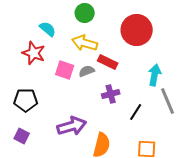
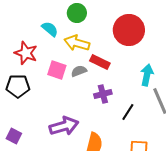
cyan semicircle: (48, 29) -> (50, 29), moved
black pentagon: (26, 100) -> (18, 86), moved

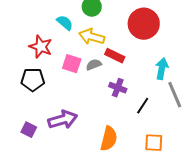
purple cross: (103, 94) -> (118, 88), turned 36
purple arrow: (64, 126) -> (63, 120), moved

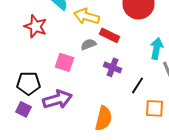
pink square: (72, 64) -> (64, 62), moved
black pentagon: (33, 80) -> (28, 83), moved
orange square: (154, 143) -> (154, 108), moved

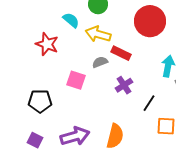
purple cross: (112, 67) -> (124, 85), turned 36
purple arrow: (58, 99) -> (75, 136), moved
purple square: (24, 109) -> (35, 140), moved

